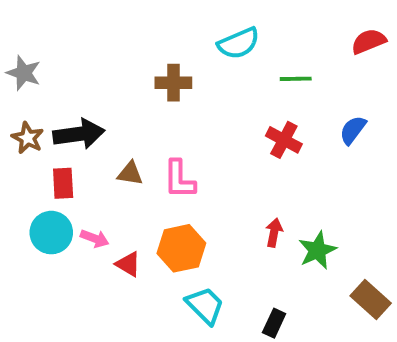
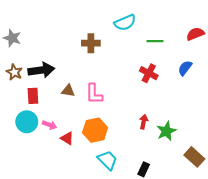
red semicircle: (369, 41) -> (195, 34), moved

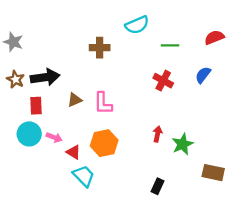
brown triangle: (68, 91) -> (75, 100), turned -32
brown rectangle: (194, 157) -> (213, 173), turned -30
cyan trapezoid: (107, 160) -> (84, 176), moved

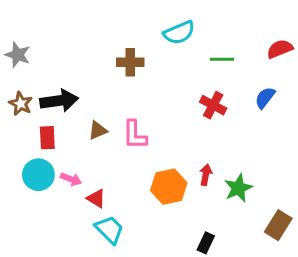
orange hexagon: (104, 143) -> (169, 187), moved
brown rectangle: (213, 173) -> (278, 225), turned -70

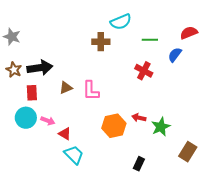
brown cross: (130, 62) -> (101, 42), moved
blue semicircle: (265, 98) -> (175, 55), moved
red arrow: (206, 175) -> (139, 118), turned -88

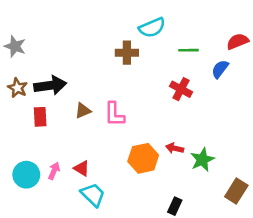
cyan circle: (26, 118) -> (26, 175), moved
pink arrow: (48, 121) -> (54, 171), moved, turned -88

